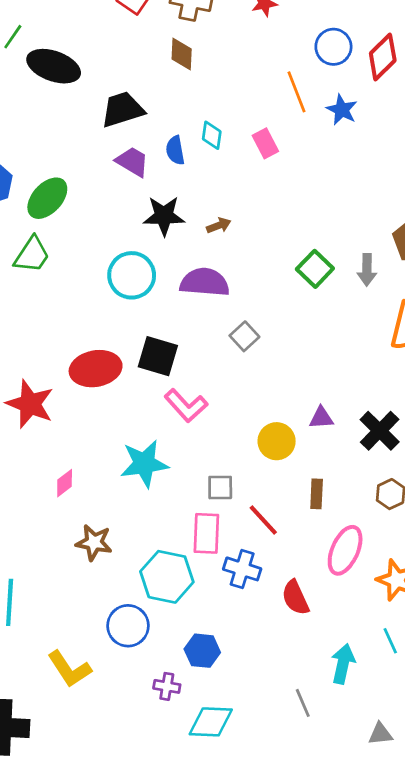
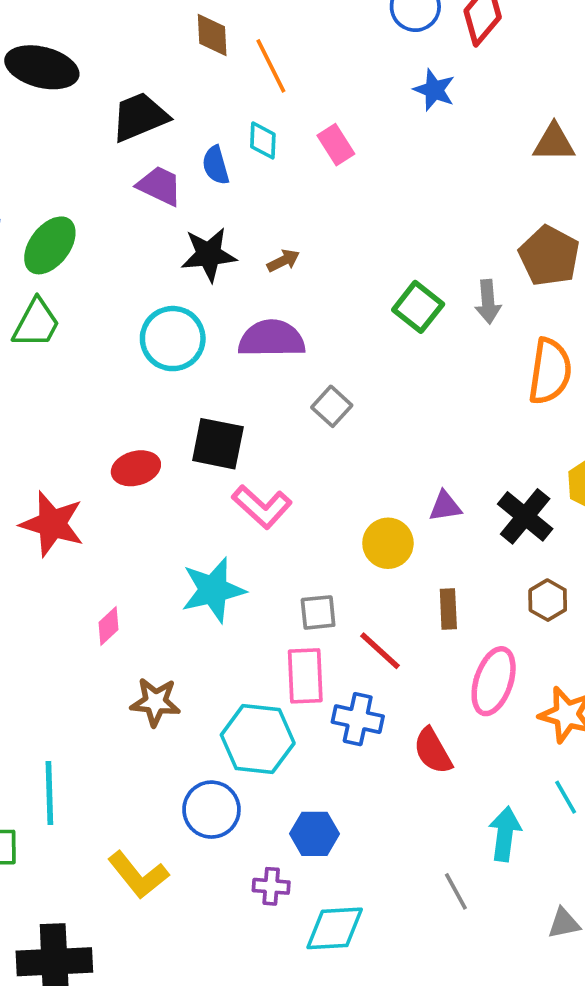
orange line: (296, 92) -> (271, 66), moved
red ellipse: (96, 369) -> (136, 468), size x0.7

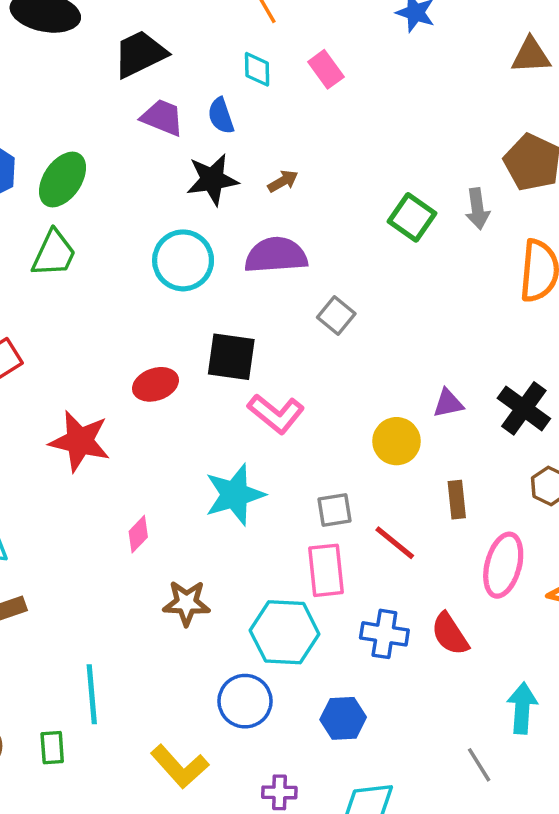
blue semicircle: (216, 165) -> (221, 116), moved
blue cross: (358, 719) -> (384, 634), moved
purple cross: (271, 886) -> (279, 792), moved

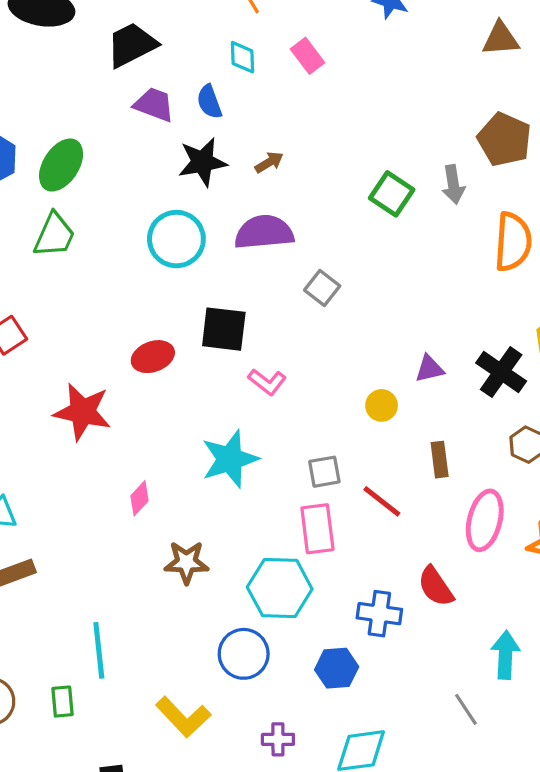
pink L-shape: (276, 414) -> (267, 382), size x0.7
yellow circle: (396, 441) -> (382, 405), size x0.7
blue cross: (384, 634) -> (379, 614), moved

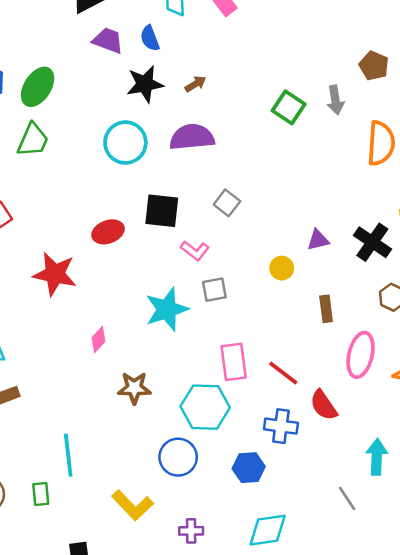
brown pentagon: (504, 139) -> (374, 66), size x0.7
gray square: (322, 288) -> (227, 203), moved
gray square: (324, 472) -> (214, 290), moved
red line: (382, 501) -> (283, 373), moved
purple cross: (278, 739) -> (191, 531), moved

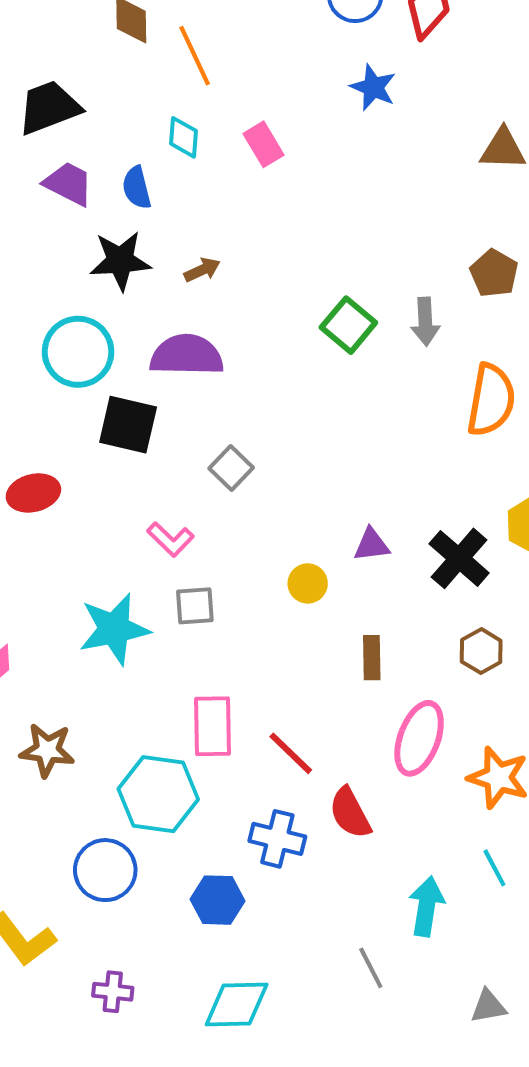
black square: (162, 211) -> (128, 425), moved

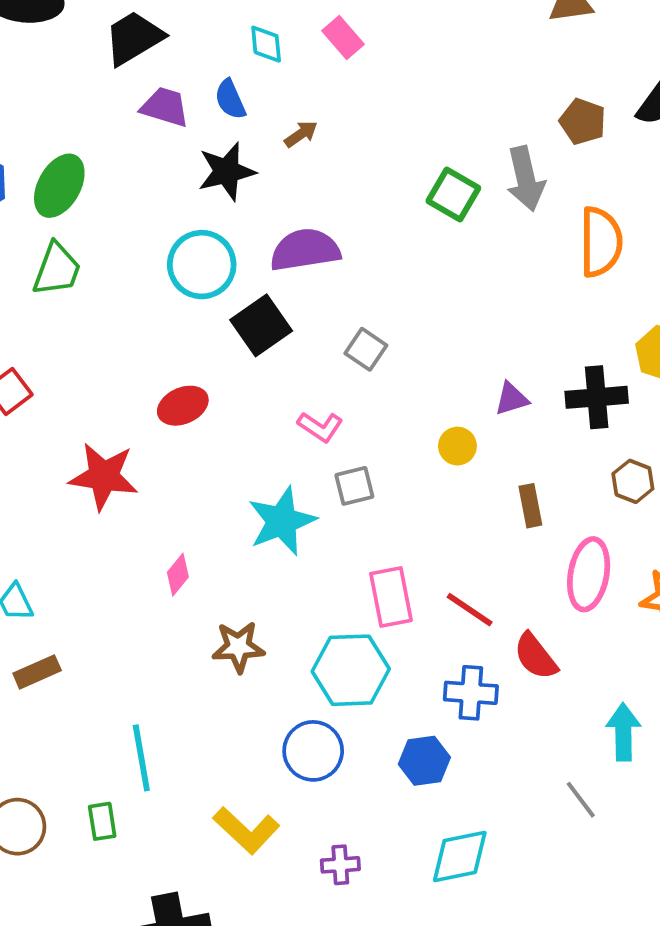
brown arrow: (202, 270) -> (301, 134), moved
gray arrow: (425, 322) -> (526, 179), size x1.4
black square: (128, 425) -> (261, 325), turned -38
black cross: (459, 558) -> (597, 397), turned -36

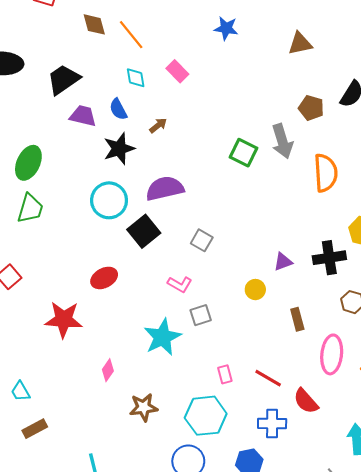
pink rectangle: (391, 597) -> (225, 374), size x0.6

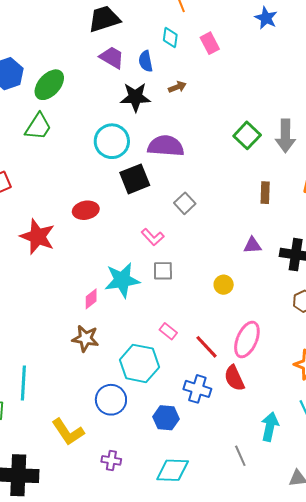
yellow circle: (255, 290) -> (224, 285), moved
brown rectangle: (297, 319) -> (265, 193), moved
pink ellipse: (332, 354) -> (247, 340), moved
pink diamond: (108, 370) -> (91, 299), moved
pink rectangle: (225, 374) -> (168, 331), turned -54

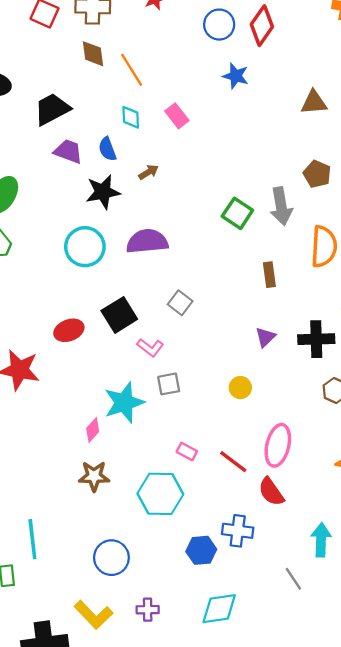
black square: (135, 179) -> (119, 315), moved
purple triangle: (252, 245) -> (265, 337), turned -30
blue cross: (197, 389) -> (238, 531), moved
blue circle: (111, 400) -> (111, 558), moved
yellow L-shape: (68, 432) -> (94, 615), moved

